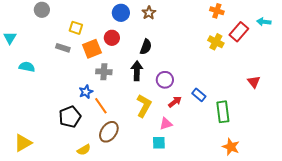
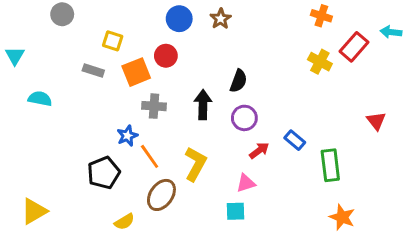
black semicircle: (146, 47) -> (238, 81), moved
yellow L-shape: (144, 106) -> (195, 164), moved

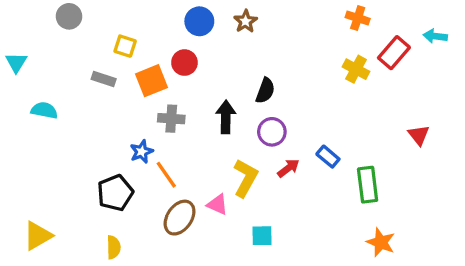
yellow L-shape: (195, 164) -> (245, 178), moved
pink triangle: (246, 183) -> (217, 204), moved, turned 42
yellow semicircle: (124, 222) -> (114, 247), moved, turned -60

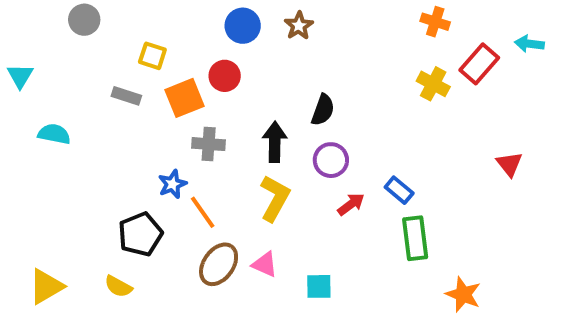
yellow L-shape: (245, 178) -> (275, 198), moved
green rectangle: (368, 185) -> (415, 238), moved
pink triangle: (217, 204) -> (265, 264), moved
yellow semicircle: (114, 247) -> (118, 286), moved, turned 120

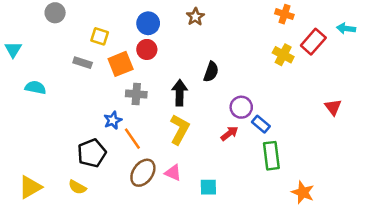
blue circle: (243, 26) -> (148, 23), moved
purple circle: (331, 160) -> (241, 107), moved

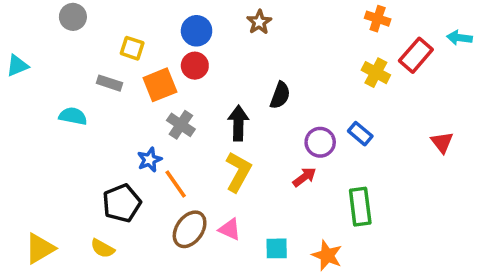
cyan triangle: (13, 49) -> (17, 66), turned 36
cyan semicircle: (35, 88) -> (73, 116), moved
gray cross: (136, 94) -> (181, 125), turned 30
blue rectangle: (261, 124) -> (360, 134), moved
orange star: (303, 192) -> (327, 255), moved

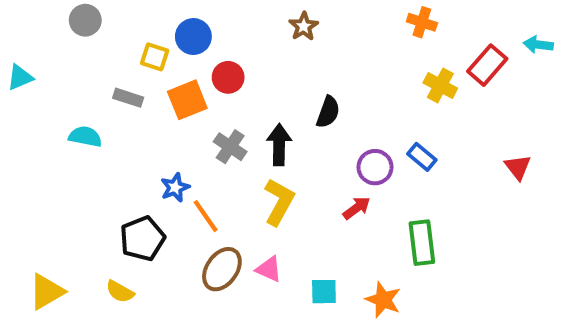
orange cross: (378, 19) -> (422, 22), moved
blue circle: (197, 31) -> (193, 37), moved
gray cross: (181, 125) -> (230, 147), moved

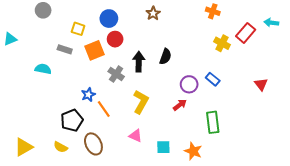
blue circle: (193, 37) -> (109, 19), moved
black arrow: (279, 145) -> (139, 62), moved
brown ellipse: (222, 269) -> (93, 144), moved, turned -60

